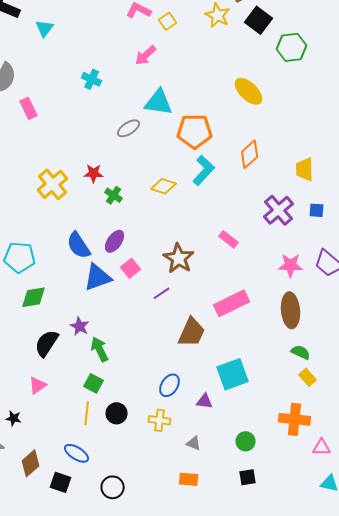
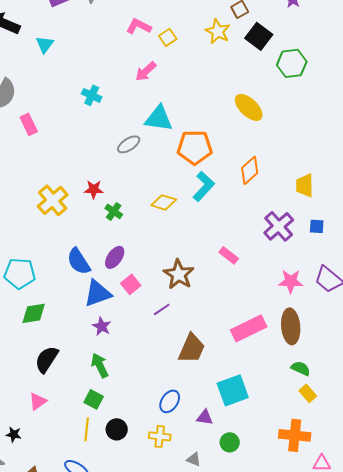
pink rectangle: (232, 303) -> (249, 328), moved
purple star: (80, 326) -> (102, 326), moved
green circle: (246, 441) -> (230, 442), moved

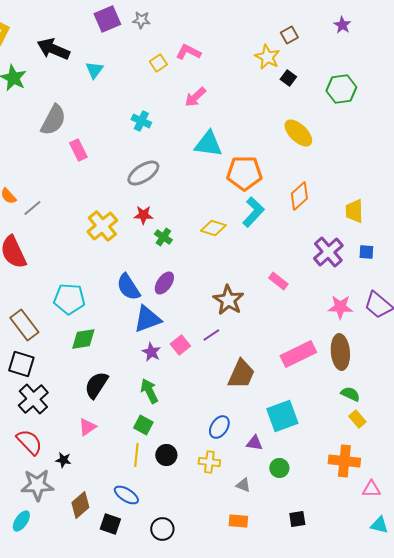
black square: (259, 36) -> (288, 78), moved, size x0.6
yellow square: (168, 37) -> (158, 63), moved
gray ellipse: (129, 144) -> (143, 173), moved, size x1.4
pink square: (131, 284) -> (180, 345), moved

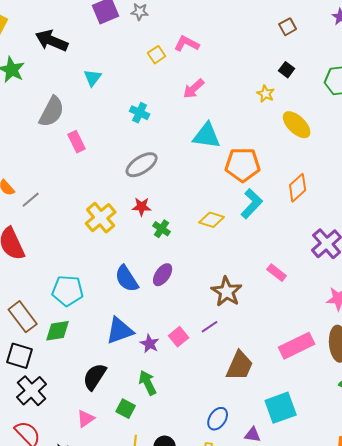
yellow star: (267, 57) -> (266, 94), moved, size x0.7
cyan triangle: (94, 70) -> (93, 78), moved
blue triangle: (147, 319) -> (120, 331), moved
green diamond: (83, 339) -> (58, 331), moved
green square: (143, 425) -> (126, 409), moved

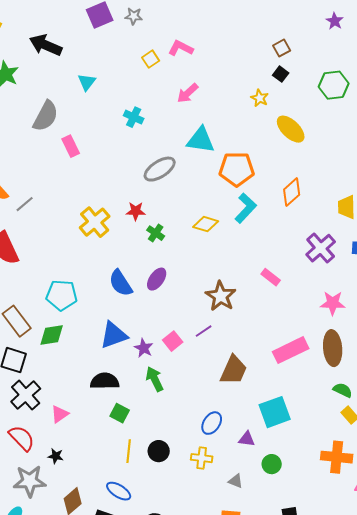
brown square: (288, 27) -> (282, 48), moved
gray ellipse: (142, 165) -> (160, 169), moved
black semicircle: (95, 377) -> (105, 381), moved, turned 56
green arrow: (148, 383) -> (155, 379), moved
pink triangle: (86, 419) -> (60, 414), moved

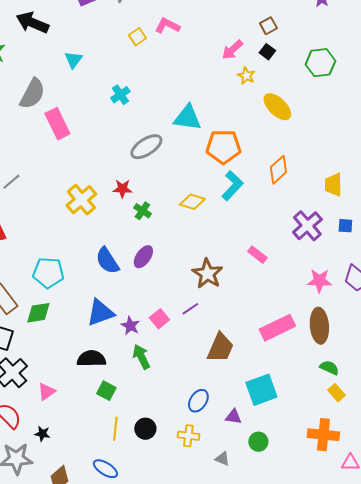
pink arrow: (188, 93) -> (232, 50), moved
cyan cross: (134, 117) -> (120, 95), turned 30
pink rectangle: (71, 146) -> (57, 124), size x1.4

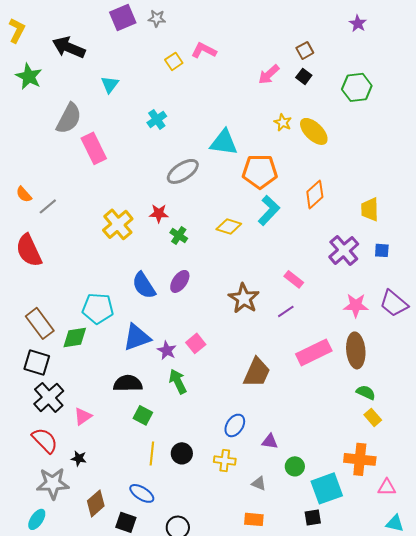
yellow star: (246, 76) -> (283, 122), moved
cyan pentagon: (48, 273) -> (98, 308), moved
purple line: (190, 309) -> (286, 311), moved
cyan square: (261, 390) -> (327, 488), moved

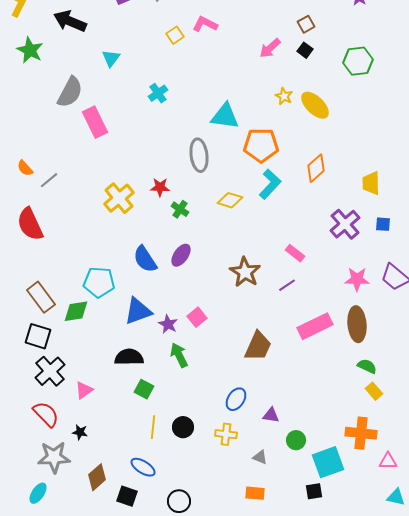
gray ellipse: (183, 171) -> (199, 155), moved, turned -64

